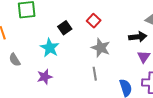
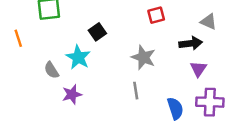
red square: (94, 21) -> (156, 15), moved, turned 32
gray semicircle: (15, 60) -> (51, 70), moved

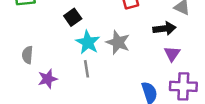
cyan star: (78, 57) -> (88, 42), moved
gray semicircle: (51, 70) -> (27, 55), turned 36
gray line: (136, 91) -> (87, 69), moved

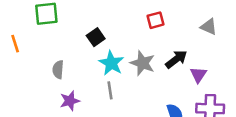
black arrow: (164, 29) -> (176, 59), moved, turned -30
gray semicircle: (27, 55) -> (58, 70), moved

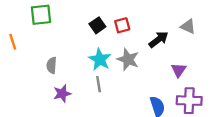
red square: (155, 20) -> (122, 25), moved
black square: (96, 37) -> (97, 25), moved
black arrow: (176, 59) -> (159, 39), moved

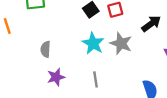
gray line: (99, 84) -> (95, 79), moved

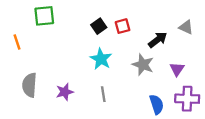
gray star: (121, 43) -> (143, 65), moved
gray semicircle: (46, 49) -> (29, 85), moved, size x1.5

